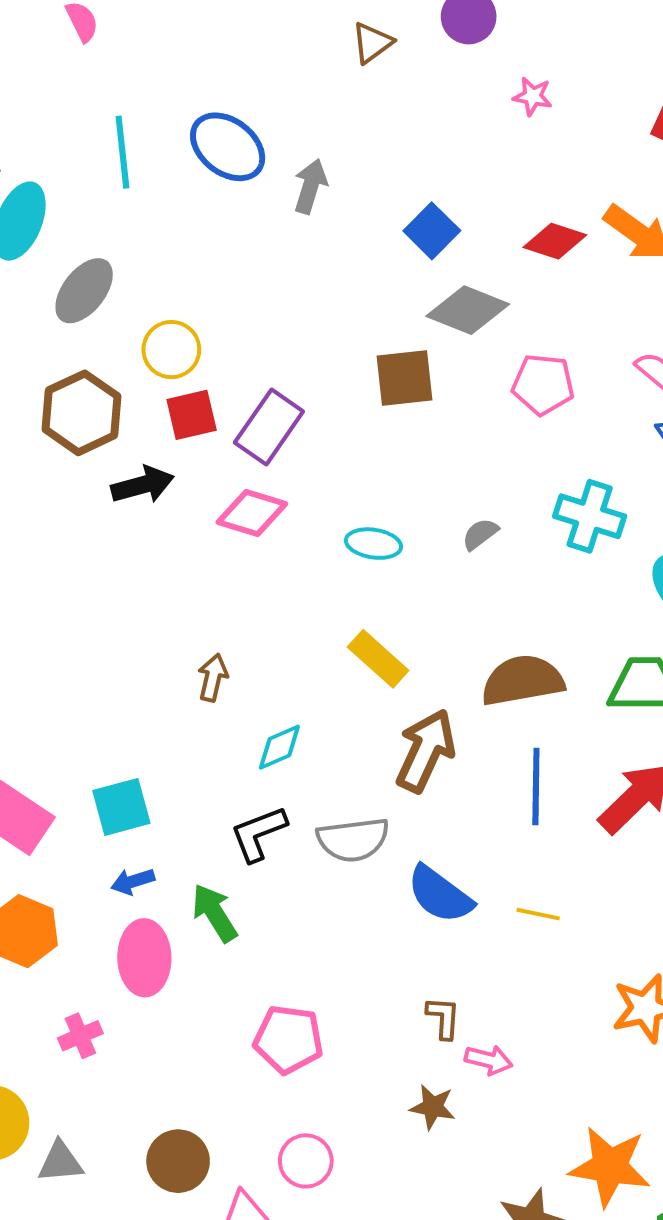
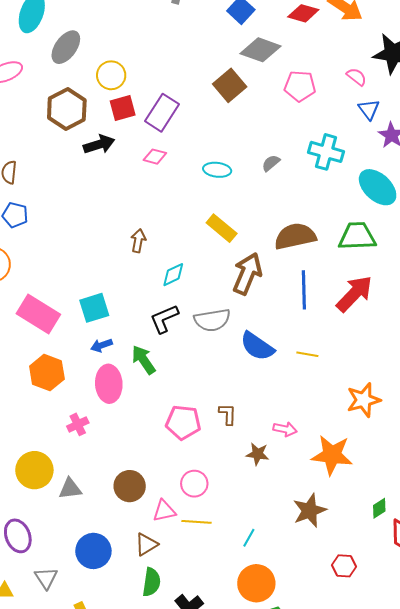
brown square: (404, 378) -> (230, 85), turned -32
pink diamond: (252, 513) -> (155, 157), size x0.7
brown L-shape: (443, 1018) -> (228, 414), moved
orange star: (610, 1166) -> (332, 455), moved

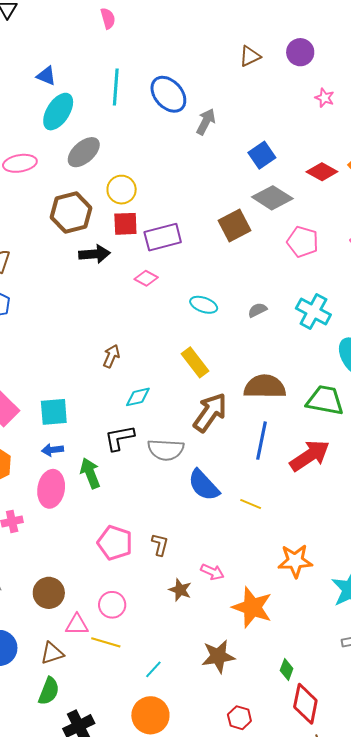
purple rectangle: (162, 113) -> (163, 237), turned 30
green diamond: (379, 508) -> (287, 670), turned -50

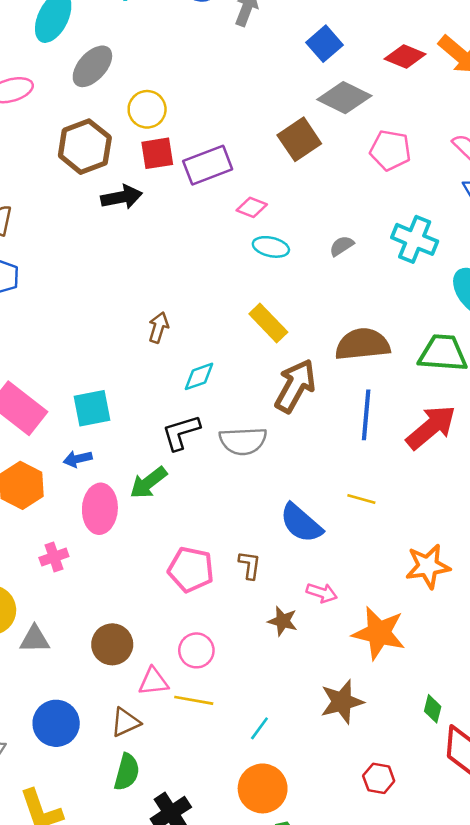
pink diamond: (146, 278) -> (252, 207), moved
blue arrow: (52, 450) -> (78, 459), moved
green arrow: (90, 473) -> (148, 483), turned -100
blue semicircle: (204, 485) -> (301, 523), moved

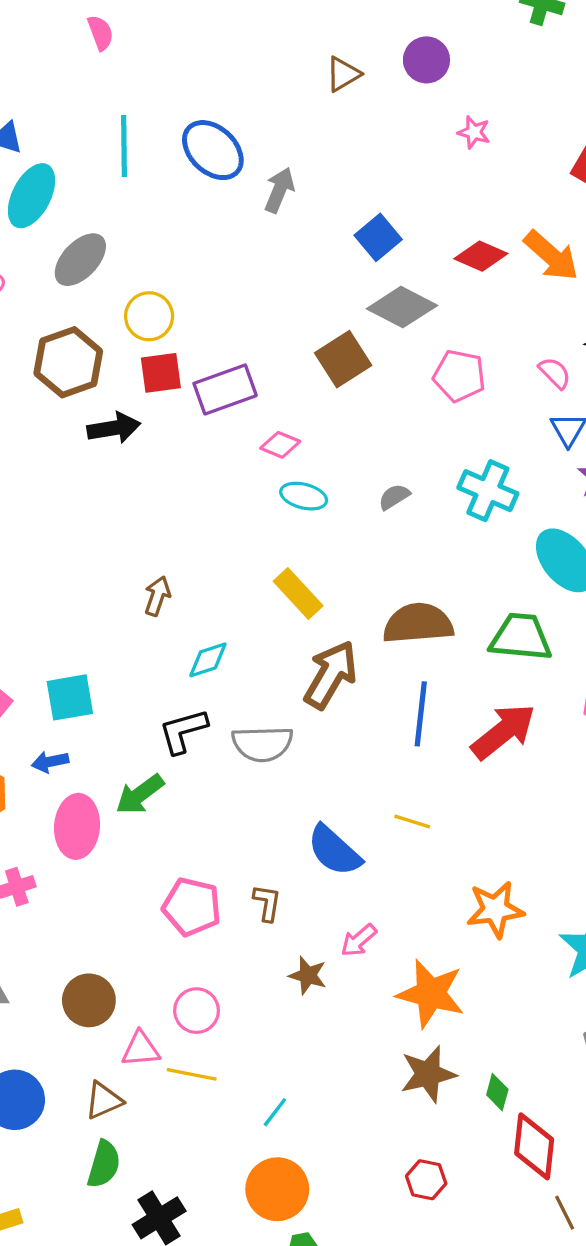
pink arrow: (322, 593) -> (359, 940), turned 120
brown star: (342, 702) -> (428, 1074), moved

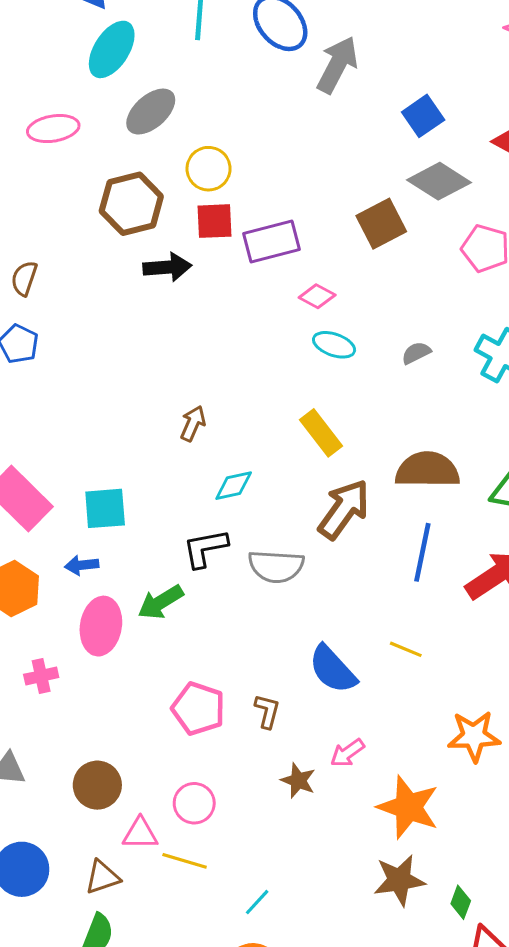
gray arrow: (279, 190) -> (337, 65), size x1.4

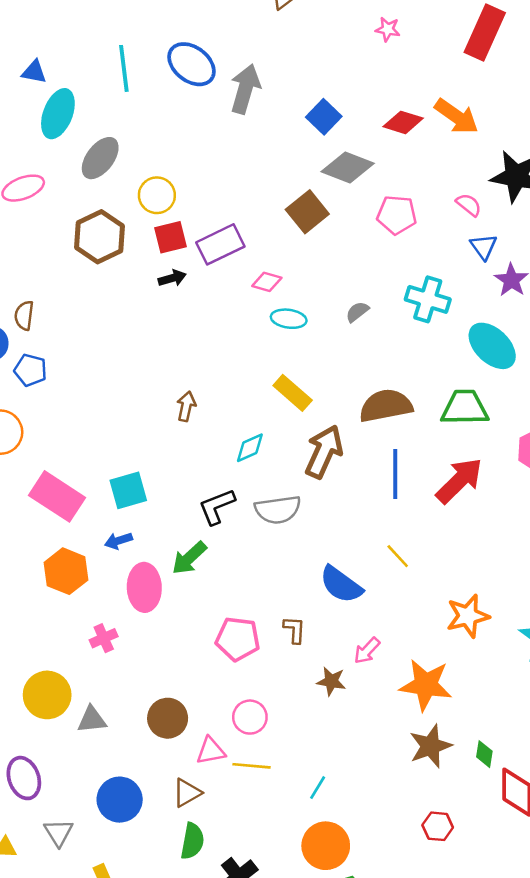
black arrow: (167, 267) -> (172, 278), moved, size x0.7
cyan diamond: (234, 486) -> (250, 448), moved
yellow line: (406, 649) -> (398, 556), turned 36

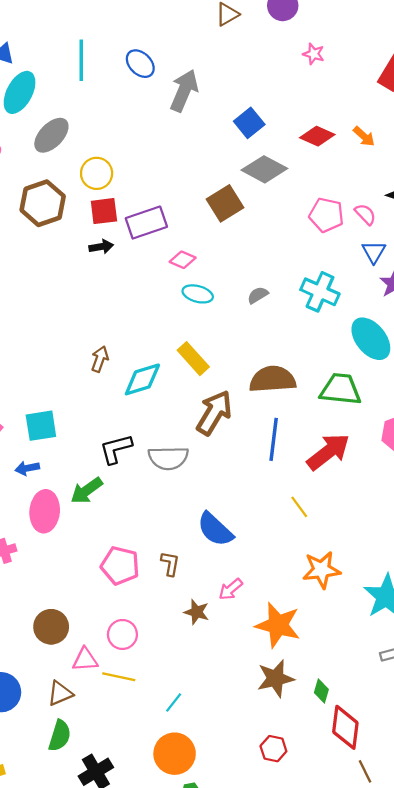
blue ellipse: (192, 64) -> (140, 64), size x0.7
orange arrow: (456, 116) -> (364, 136), size x0.6
pink pentagon: (397, 215) -> (326, 215), moved
cyan diamond: (250, 448) -> (142, 379), moved, size x1.4
yellow line: (398, 556) -> (299, 507), moved

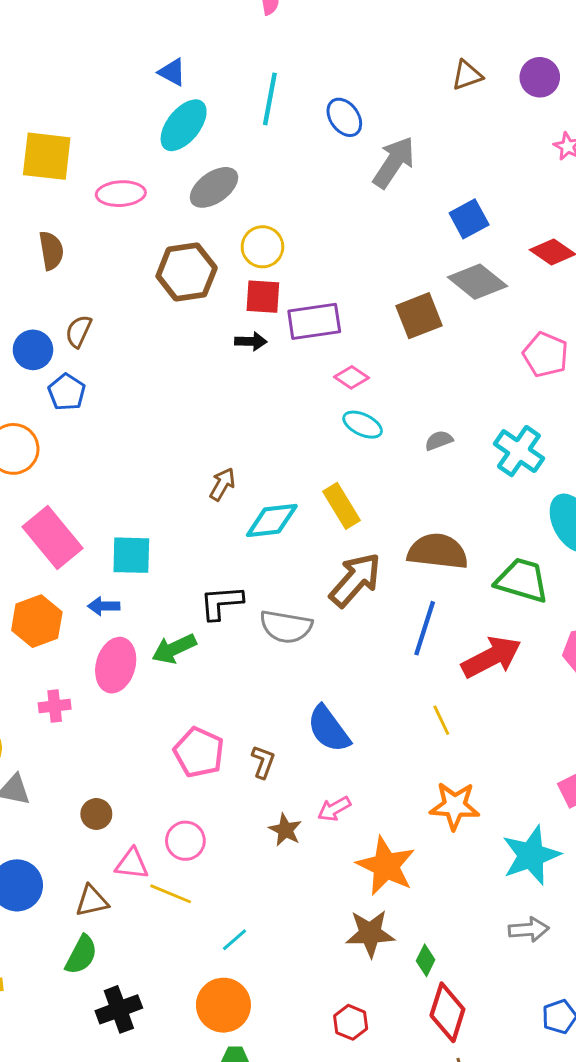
brown circle: (51, 627) -> (96, 814), size x0.7

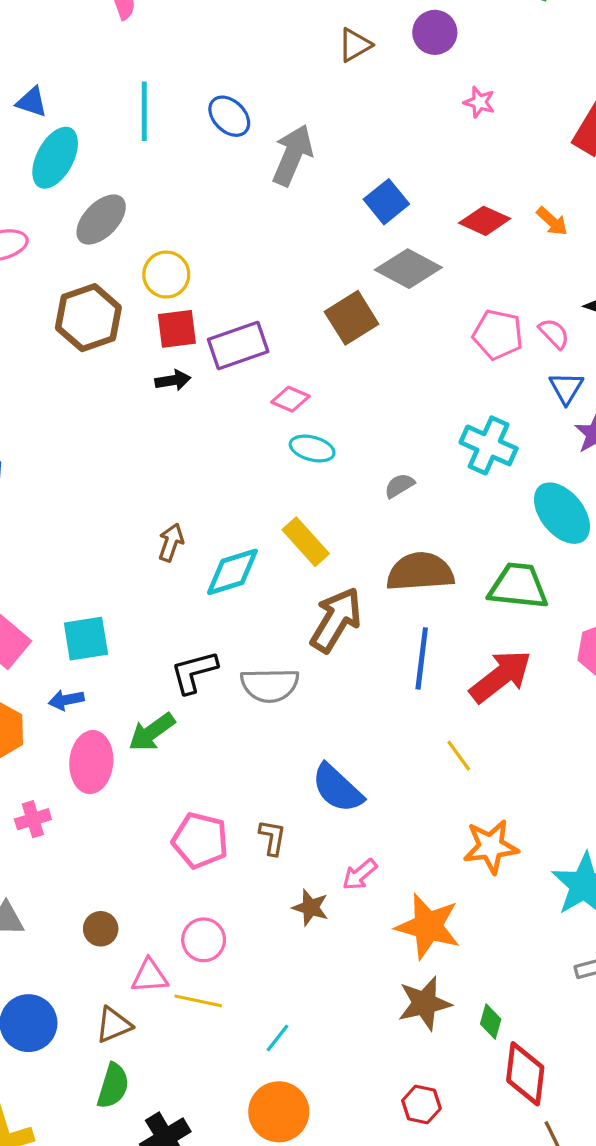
gray semicircle: (439, 440) -> (399, 485), moved

